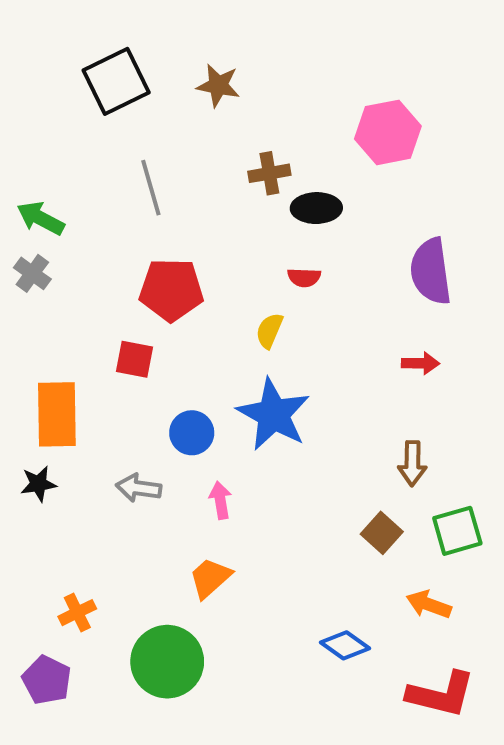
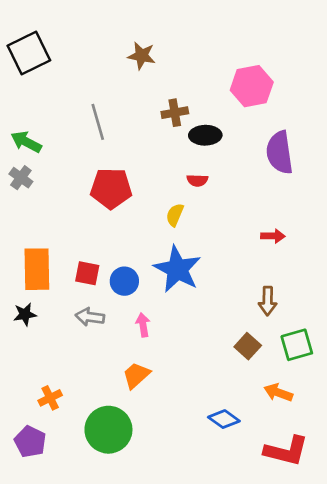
black square: (116, 81) -> (29, 53), moved
purple semicircle: (431, 271) -> (280, 152), moved
red square: (135, 359) -> (87, 273), moved

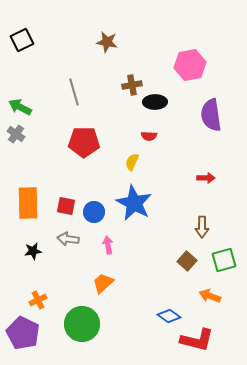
black square: (29, 53) -> (22, 40), size x0.7
black star: (25, 314) -> (33, 251), moved
purple pentagon: (30, 442) -> (23, 333), size x1.4
red L-shape: (286, 451) -> (197, 340), moved

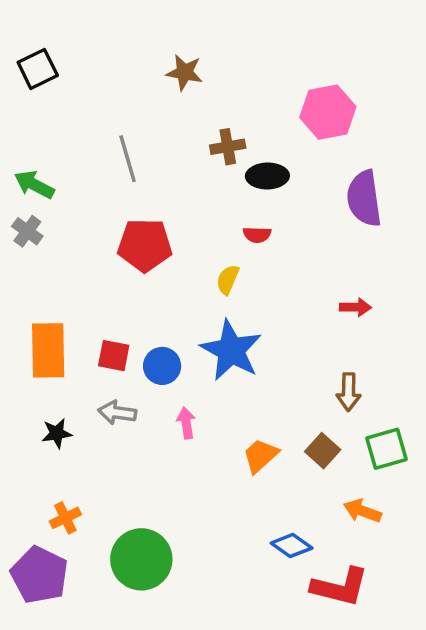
orange trapezoid: (103, 283) -> (260, 456), moved

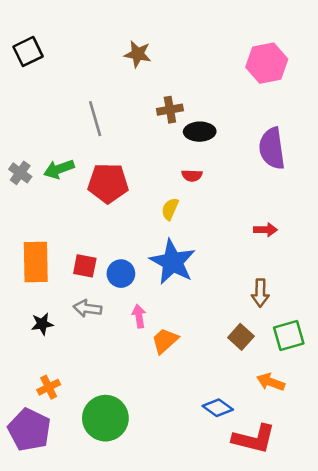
pink hexagon: (328, 112) -> (267, 63), moved
green arrow: (34, 185) -> (59, 169), moved, turned -48
orange trapezoid: (260, 456) -> (165, 341), moved

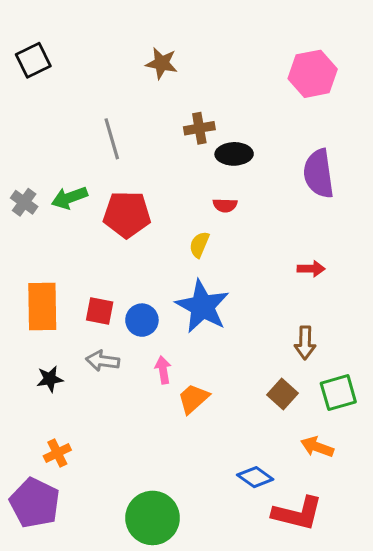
green circle: (105, 418) -> (153, 518), moved

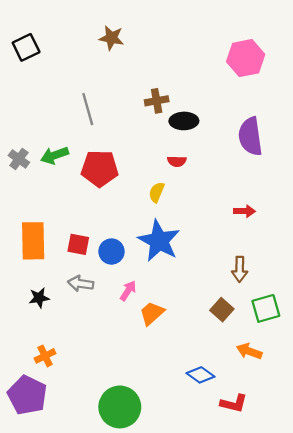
brown star: (162, 63) -> (111, 38), moved
pink arrow: (163, 370) -> (128, 291), turned 42
red L-shape: (298, 513) -> (234, 403), size x0.7

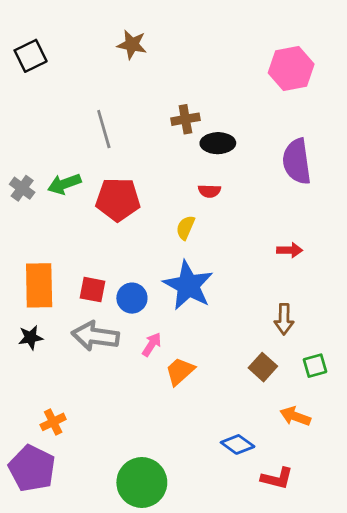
gray arrow: (81, 284) -> (95, 336), size x1.5
black star: (39, 298) -> (31, 337), moved
green square: (266, 308) -> (315, 366), size x0.7

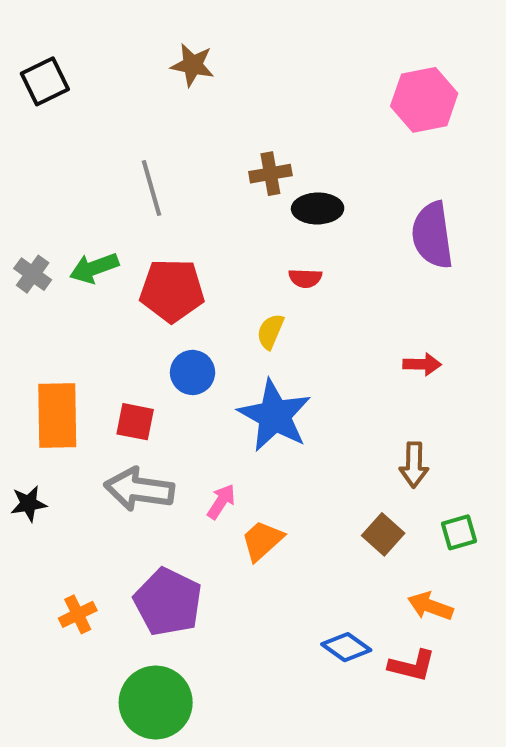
blue circle: (132, 298) -> (193, 372), moved
black star: (31, 337) -> (29, 504), moved
purple pentagon: (32, 468) -> (168, 602), moved
red L-shape: (277, 478) -> (412, 666), moved
green circle: (142, 483) -> (156, 703), moved

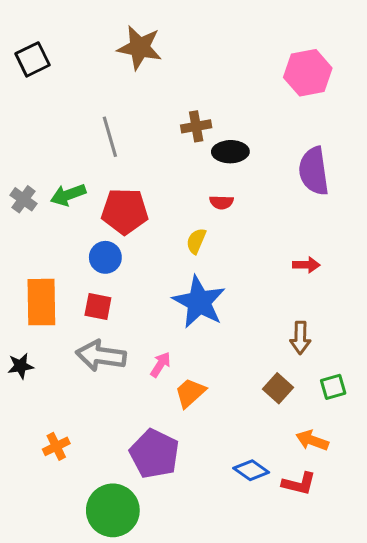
brown star: (193, 65) -> (140, 48), size x1.4
blue circle: (193, 372) -> (105, 257), moved
purple pentagon: (168, 602) -> (154, 454), moved

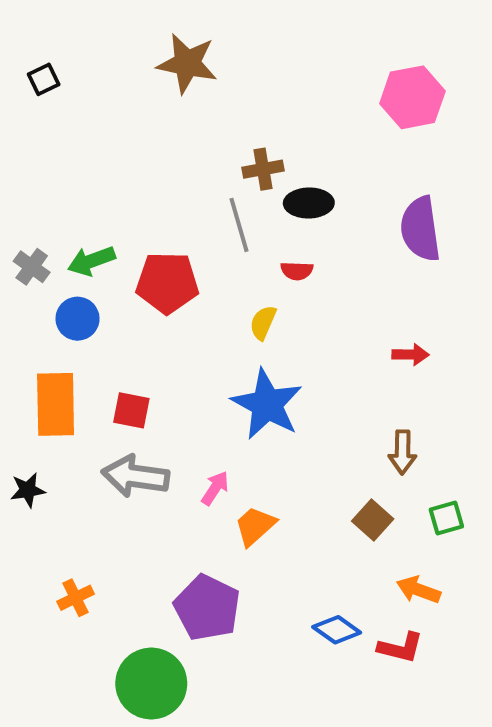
black square: (32, 59) -> (44, 79), size x0.7
gray line: (110, 137) -> (239, 225), moved
blue circle: (105, 257) -> (78, 319), moved

